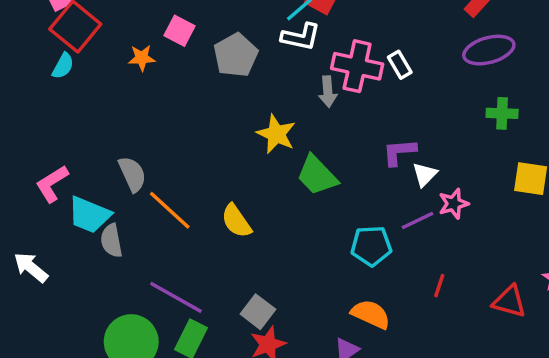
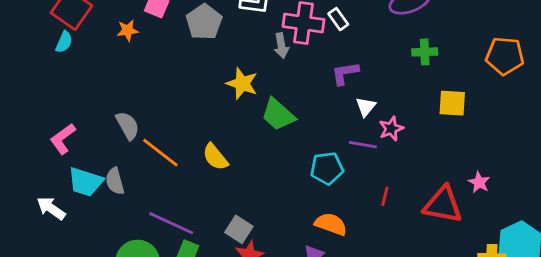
purple L-shape: (399, 152) -> (345, 73), moved
cyan trapezoid: (89, 215) -> (86, 182), moved
purple line: (418, 221) -> (363, 145), turned 40
red triangle: (509, 301) -> (443, 205), size x1.4

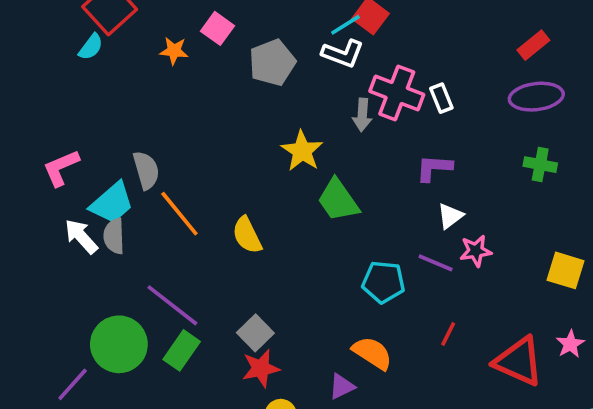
yellow square: (452, 103) -> (565, 270), moved
cyan trapezoid: (86, 182) -> (112, 203), moved, turned -72
white arrow: (51, 208) -> (81, 236), moved

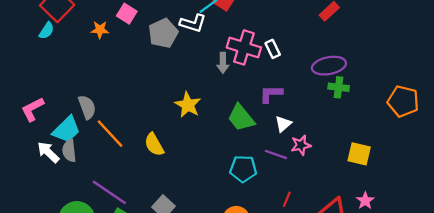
white L-shape: (343, 54) -> (193, 23), moved
purple ellipse: (536, 97) -> (329, 66), moved
yellow star: (302, 151) -> (188, 105), moved
green trapezoid: (338, 200) -> (241, 118), moved

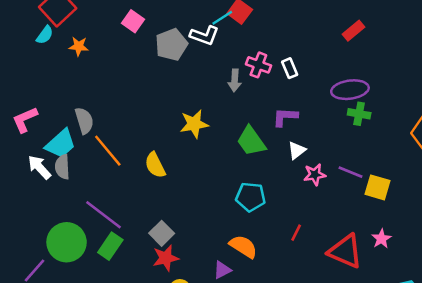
orange star: (100, 30) -> (79, 46), moved
pink cross: (244, 47) -> (258, 65), size x0.7
yellow star: (188, 105) -> (194, 124), turned 30
purple line: (276, 154) -> (351, 172), moved

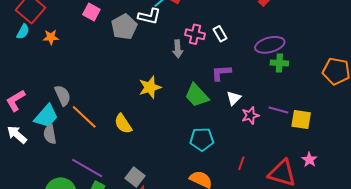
white arrow: (39, 167) -> (17, 135), moved

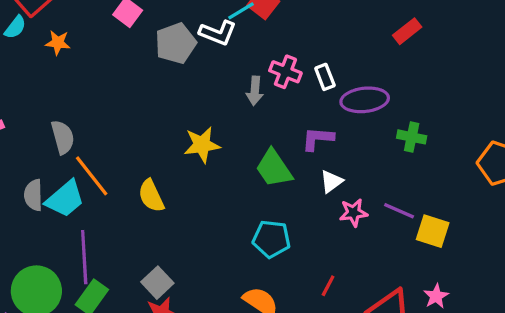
purple ellipse: (270, 45) -> (365, 100), moved
cyan trapezoid: (46, 116) -> (65, 199), moved
purple line: (87, 168) -> (84, 257), turned 48

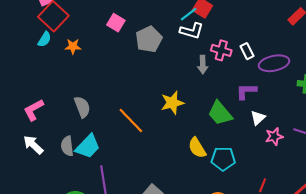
white L-shape: (218, 33) -> (192, 31), moved
orange line: (92, 176) -> (131, 121), moved
yellow semicircle: (151, 196) -> (197, 148), moved

